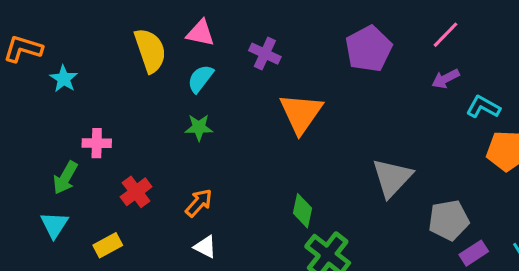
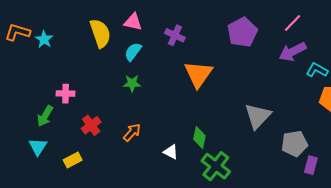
cyan star: (64, 79) -> (44, 39), moved
purple arrow: (446, 79) -> (292, 52), size x1.5
white triangle: (205, 247) -> (171, 152), moved
purple rectangle: (474, 253) -> (311, 165), turned -42

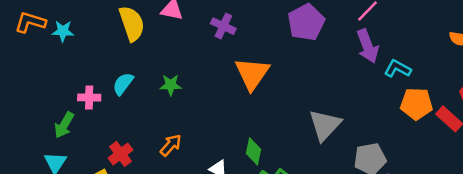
cyan star: (44, 39) -> (63, 31), turned -30
cyan semicircle: (133, 52) -> (123, 84), moved
purple arrow: (292, 52) -> (368, 46), turned -84
red cross: (91, 125) -> (120, 154), moved

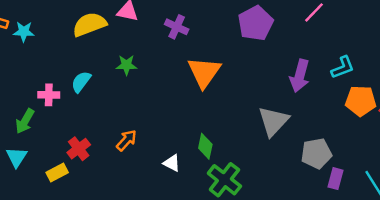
yellow semicircle: (132, 24) -> (89, 24), turned -92
purple arrow: (368, 46) -> (300, 76), moved, turned 36
cyan L-shape: (398, 69) -> (343, 67), turned 130
green star: (171, 85) -> (126, 65), moved

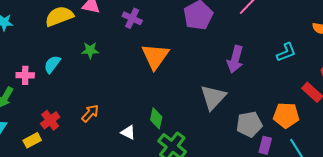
cyan L-shape: (343, 67) -> (286, 52), moved
orange pentagon: (361, 101) -> (286, 115), moved

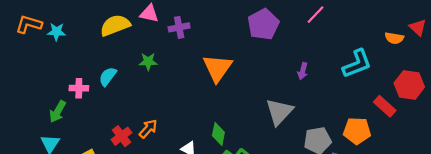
purple cross: (132, 18) -> (179, 27), moved, turned -36
cyan L-shape: (286, 52) -> (357, 64), size x1.4
purple arrow: (235, 59) -> (303, 71), size x0.6
red cross: (50, 120) -> (121, 136), moved

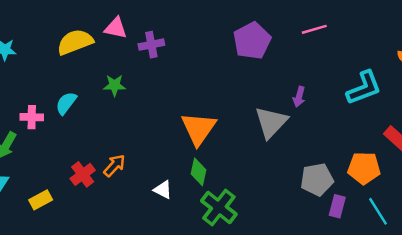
pink line: (315, 15) -> (314, 29), turned 30
orange triangle: (217, 68) -> (198, 129), moved
gray triangle: (279, 112) -> (271, 122), moved

